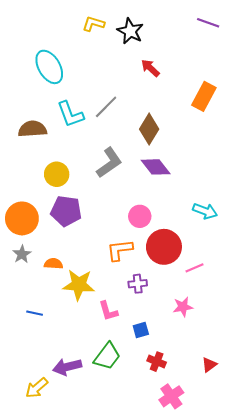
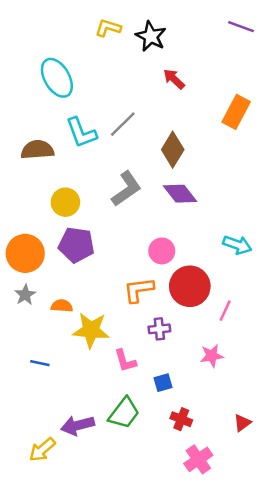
pink line: (194, 268) -> (225, 311), turned -42

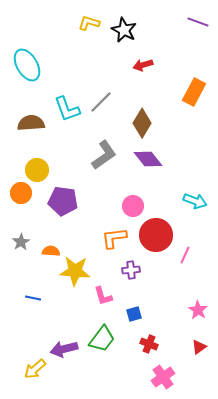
cyan ellipse: (57, 78) -> (27, 65), moved
red arrow: (174, 79) -> (143, 65), turned -60
yellow circle: (65, 202) -> (37, 170), moved
orange circle: (25, 253) -> (21, 193), moved, size x0.7
pink star: (212, 356) -> (198, 310), moved, turned -30

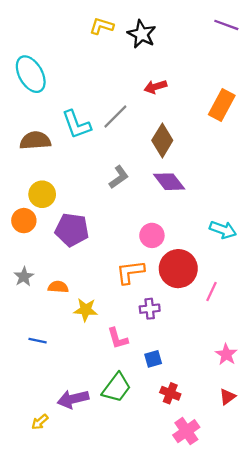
red arrow: (143, 65) -> (155, 87), moved
gray L-shape: (104, 155) -> (119, 177), size x0.7
yellow star: (75, 271) -> (86, 310), size x0.7
yellow arrow: (35, 369) -> (40, 422), size x0.7

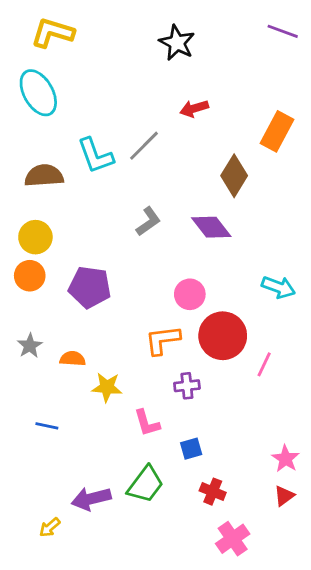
yellow L-shape: (102, 26) -> (53, 33), moved, size x1.4
brown diamond: (162, 140) -> (234, 176), moved
yellow circle: (42, 194) -> (35, 237), moved
pink star: (226, 354) -> (286, 459), moved

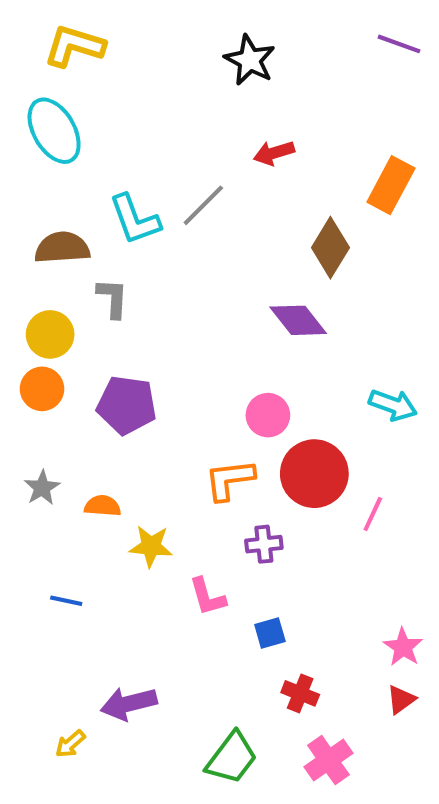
gray L-shape: (148, 221) -> (113, 298), moved, turned -52
green trapezoid: (145, 484) -> (232, 758), moved

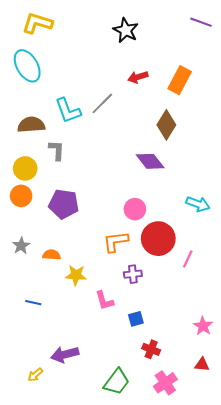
orange rectangle: (391, 185) -> (180, 80), moved
red triangle: (401, 700) -> (202, 365), moved, turned 42

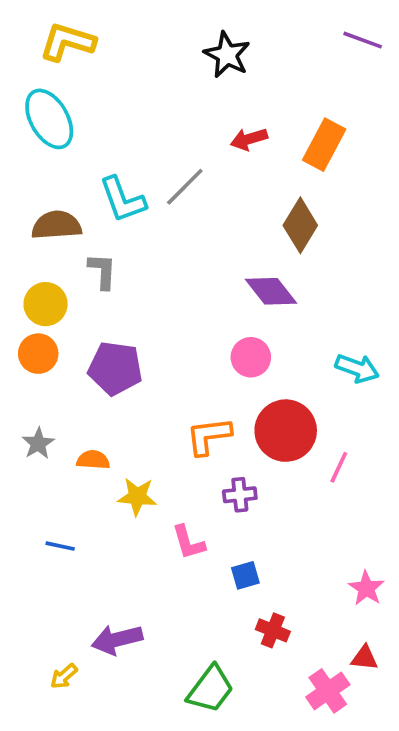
pink circle: (135, 209) -> (251, 357), moved
pink cross: (165, 383) -> (328, 691), moved

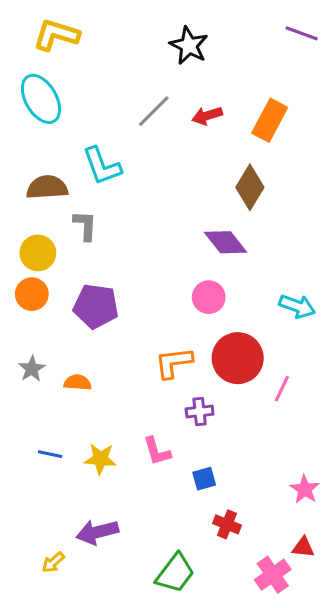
gray line: (185, 187) -> (154, 111), moved
yellow star: (137, 497) -> (100, 459), moved

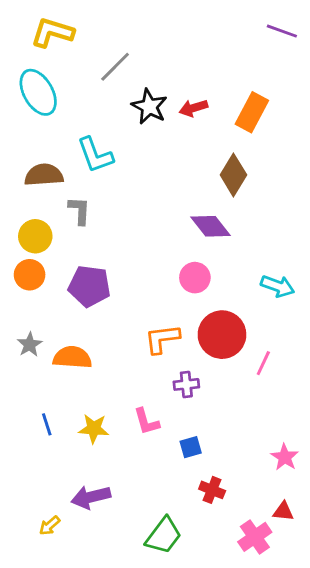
black star: (189, 46) -> (149, 107), moved
gray line: (154, 111) -> (115, 67), moved
orange semicircle: (78, 383) -> (72, 357), size x1.5
blue line: (50, 454) -> (47, 424), turned 60

